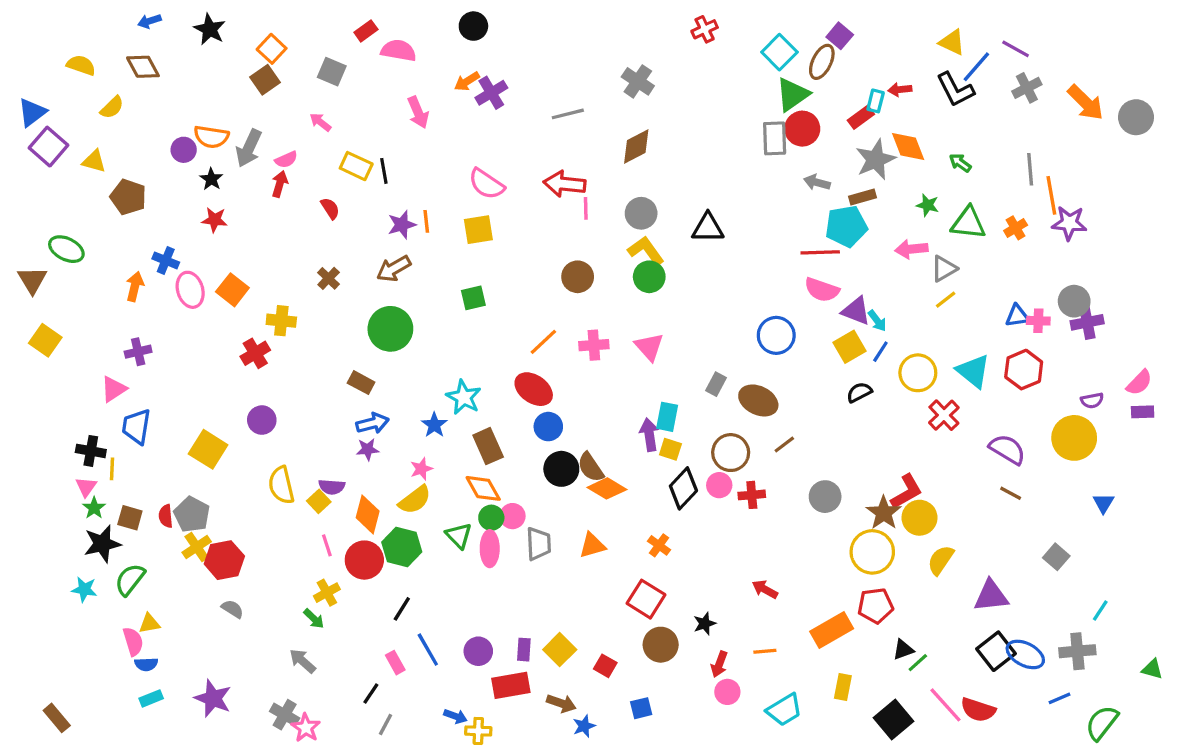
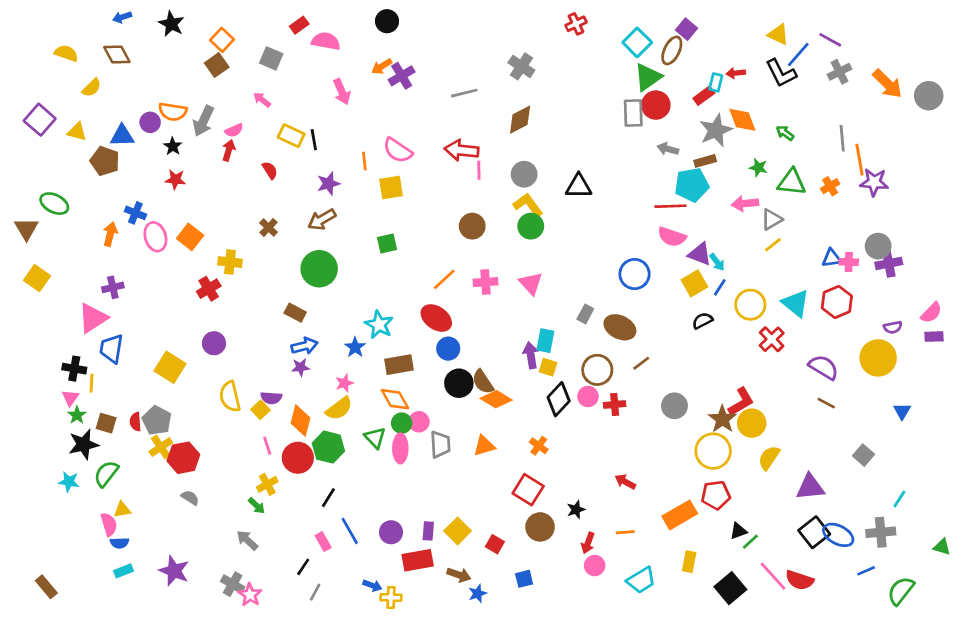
blue triangle: (32, 112) -> (122, 136), moved, turned 35
orange line: (426, 221) -> (364, 161), moved
pink triangle: (114, 389) -> (93, 318), size x1.4
brown rectangle: (488, 446) -> (399, 365), turned -76

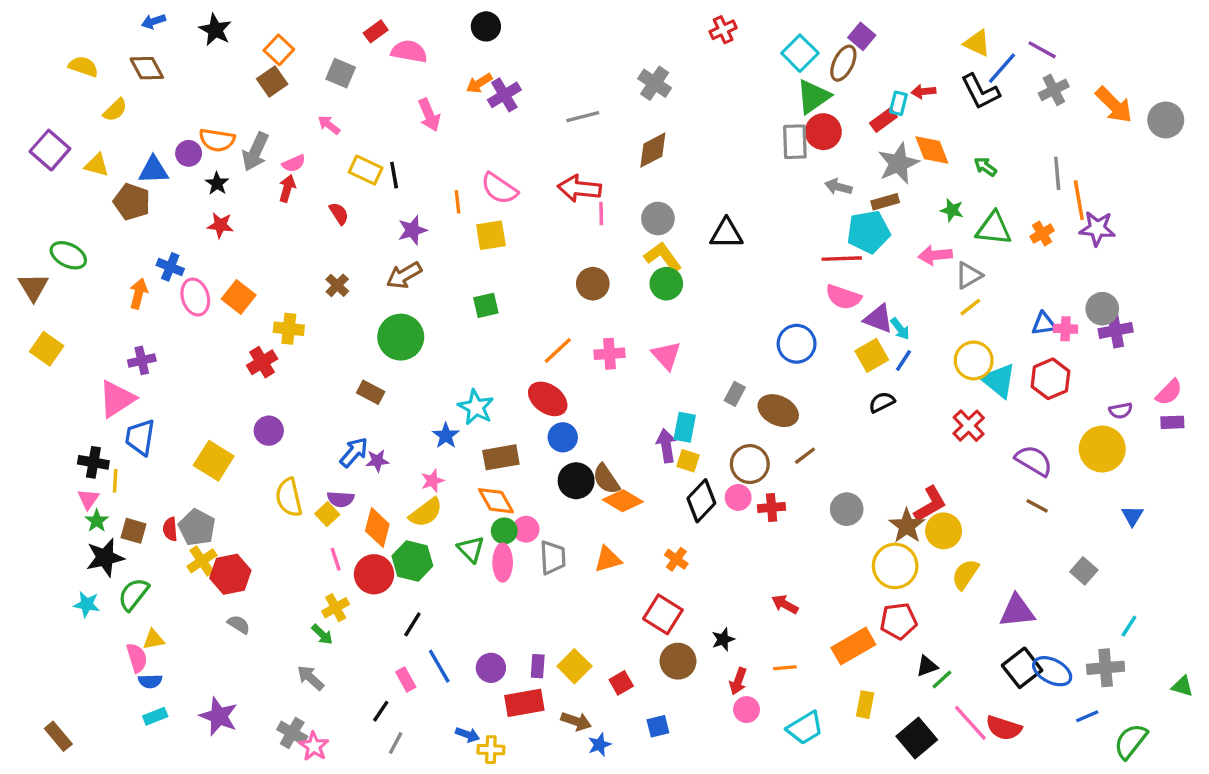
yellow circle: (750, 305) -> (974, 360), moved
blue arrow: (304, 346) -> (354, 452), moved, turned -35
red square: (495, 544) -> (621, 683), turned 30

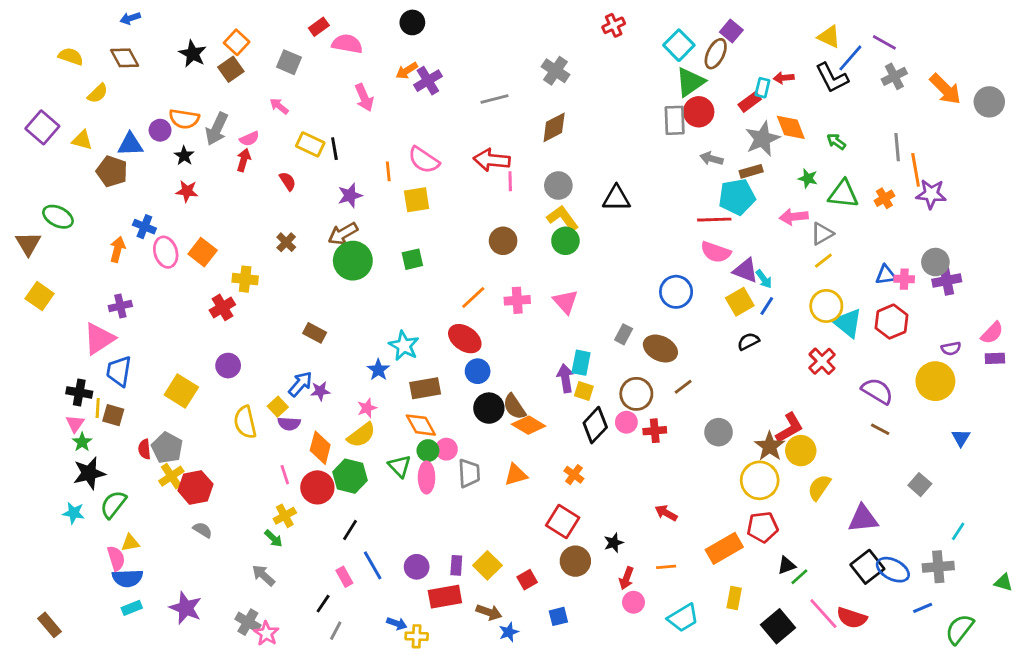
black star: (215, 30) -> (193, 54), moved
green circle: (401, 337) -> (353, 261), moved
yellow square: (327, 514) -> (278, 407), moved
brown square: (133, 531) -> (113, 415), moved
blue semicircle: (150, 681) -> (127, 578), size x1.5

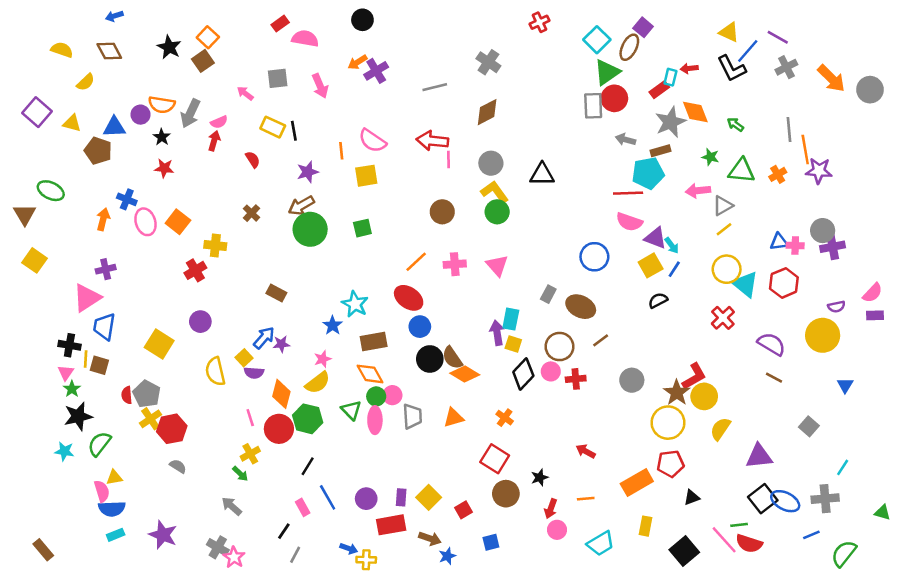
gray square: (289, 62) -> (278, 78), moved, turned -30
green line: (799, 577) -> (739, 525), moved, turned 35

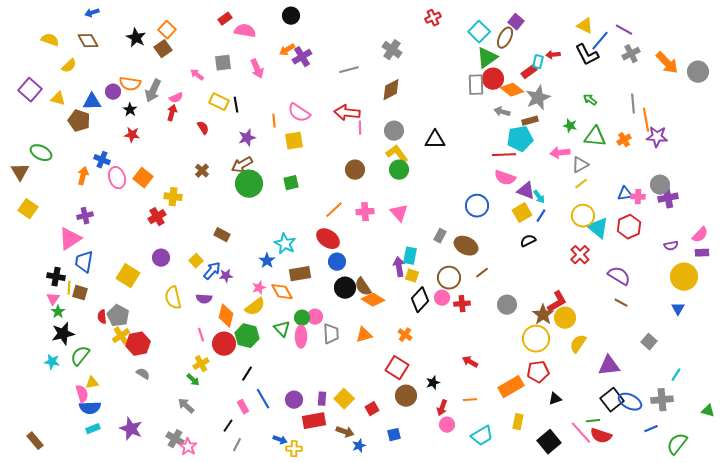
orange diamond: (695, 112) -> (512, 90), moved, turned -30
yellow circle: (823, 335) -> (684, 277), moved
yellow square: (244, 358) -> (196, 261), moved
orange diamond: (370, 374) -> (282, 292), moved

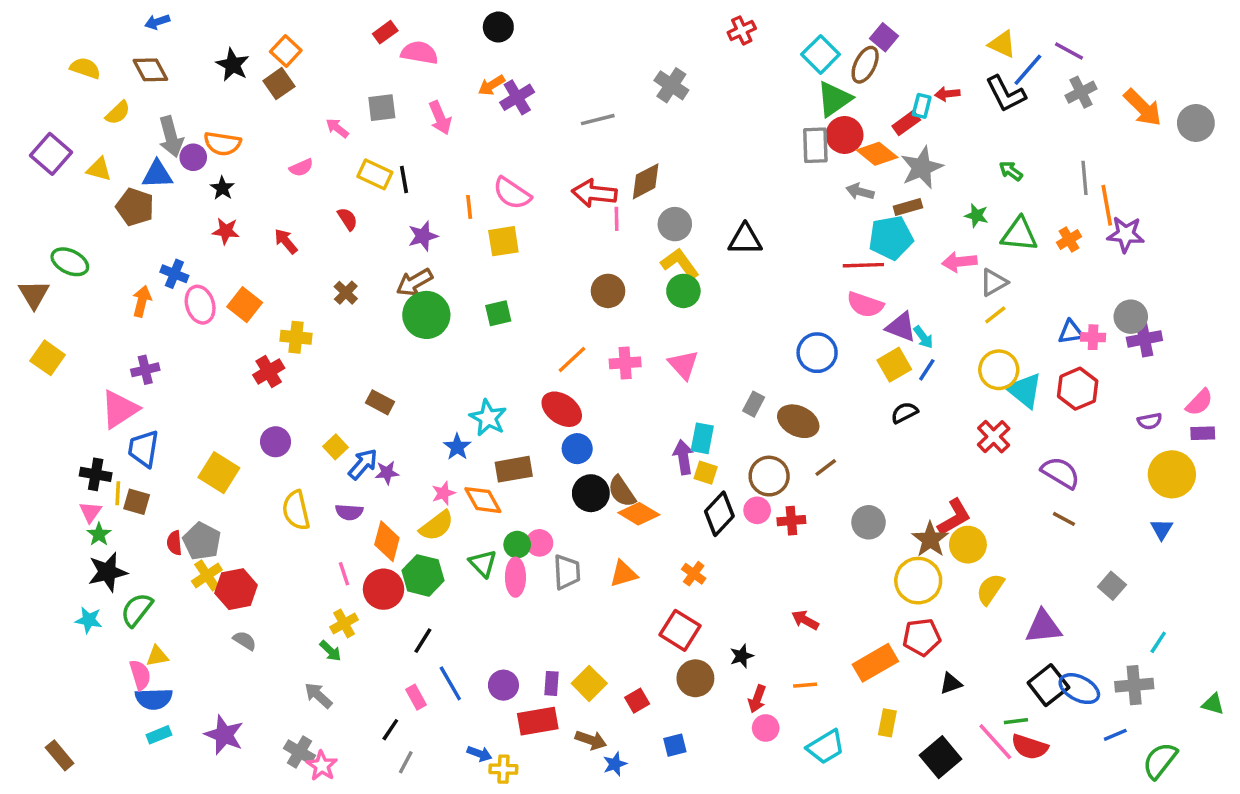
brown diamond: (391, 90) -> (646, 181), moved
gray arrow: (153, 91) -> (171, 137), moved, turned -40
red arrow: (172, 113) -> (286, 241), moved, turned -56

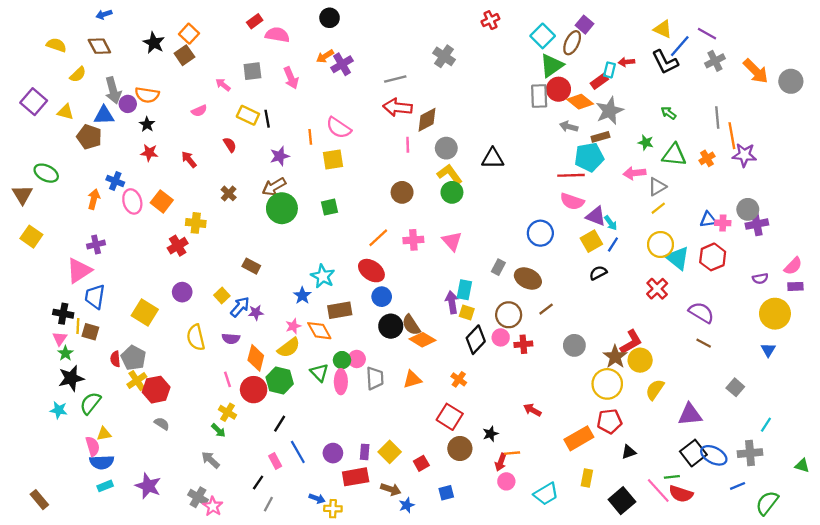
red arrow: (594, 193) -> (398, 107), moved
yellow cross: (344, 623) -> (228, 412), turned -30
orange line: (805, 685) -> (512, 453), moved

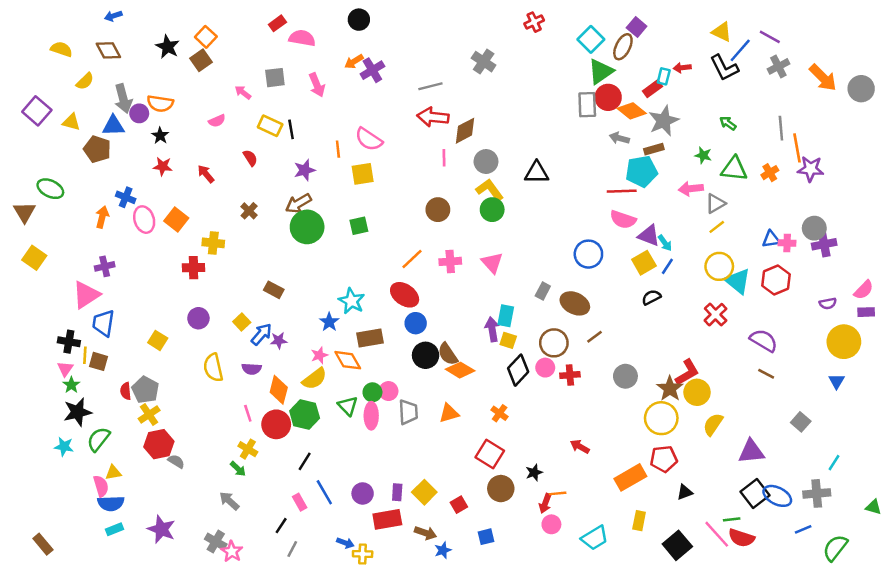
red cross: (178, 246) -> (194, 268), turned 30
yellow square: (145, 313) -> (158, 340), size x0.7
red hexagon: (156, 390) -> (159, 444), moved

